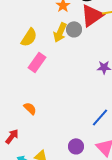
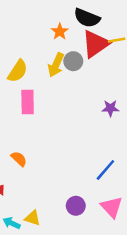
pink rectangle: (37, 62) -> (28, 102), turned -36

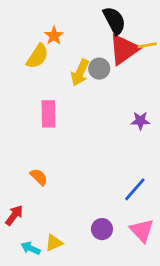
black semicircle: (87, 18) -> (114, 21), turned -140
orange star: (60, 32) -> (54, 36), moved
yellow semicircle: (18, 71) -> (37, 56), moved
yellow triangle: (33, 218) -> (54, 243), turned -42

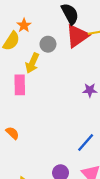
gray circle: (99, 69) -> (48, 44), moved
yellow arrow: (80, 73) -> (32, 63), moved

